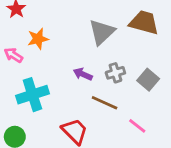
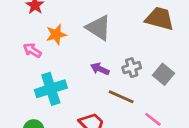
gray triangle: (102, 32) -> (99, 28), moved, turned -44

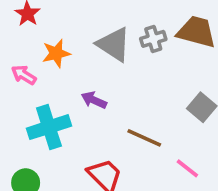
gray cross: (132, 68) -> (153, 39), moved
purple arrow: (100, 69) -> (94, 100), moved

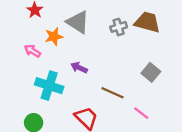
gray triangle: (114, 44) -> (78, 22), moved
cyan cross: (49, 127) -> (49, 86), turned 36

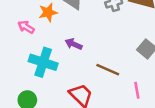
pink line: (141, 113) -> (137, 90), turned 42

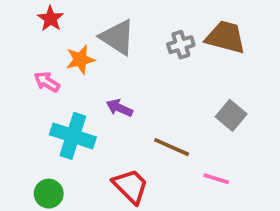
pink line: (137, 90) -> (216, 179), turned -63

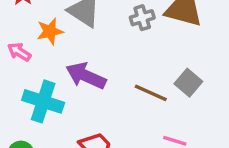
purple arrow: (119, 108) -> (86, 76), size x1.6
brown line: (172, 147) -> (151, 93), moved

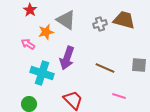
purple arrow: (86, 76) -> (67, 58), turned -95
gray square: (188, 83) -> (139, 65), moved, turned -35

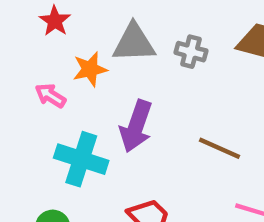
gray triangle: (66, 20) -> (134, 43), turned -35
gray cross: (100, 24) -> (191, 52), moved, turned 32

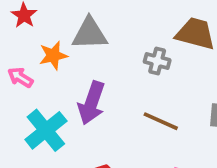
gray cross: (191, 52) -> (157, 61), moved
cyan cross: (81, 159) -> (46, 130), turned 33

